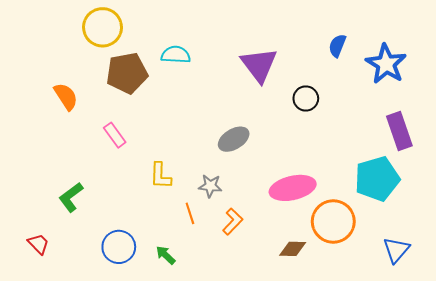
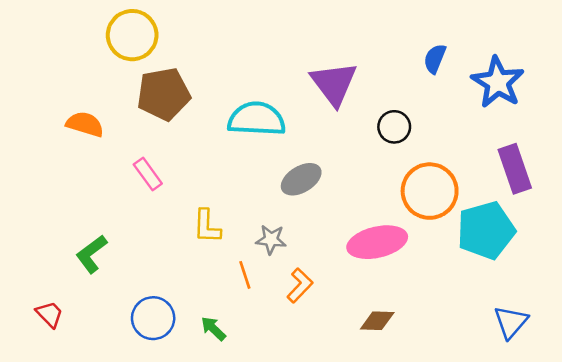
cyan semicircle: (176, 55) -> (257, 119), moved, size x1.5
orange semicircle: (66, 96) -> (85, 124), turned -40
orange circle: (333, 221) -> (430, 191), moved

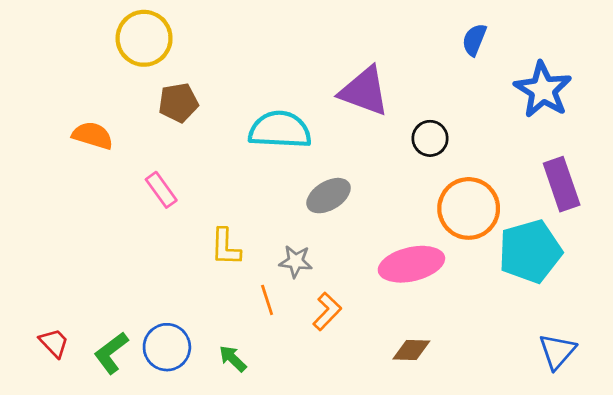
blue semicircle: (435, 59) -> (474, 40), moved
purple triangle: (334, 84) -> (364, 91), turned -33
brown pentagon: (164, 94) -> (178, 103), size x0.7
green L-shape: (92, 254) -> (111, 353), moved

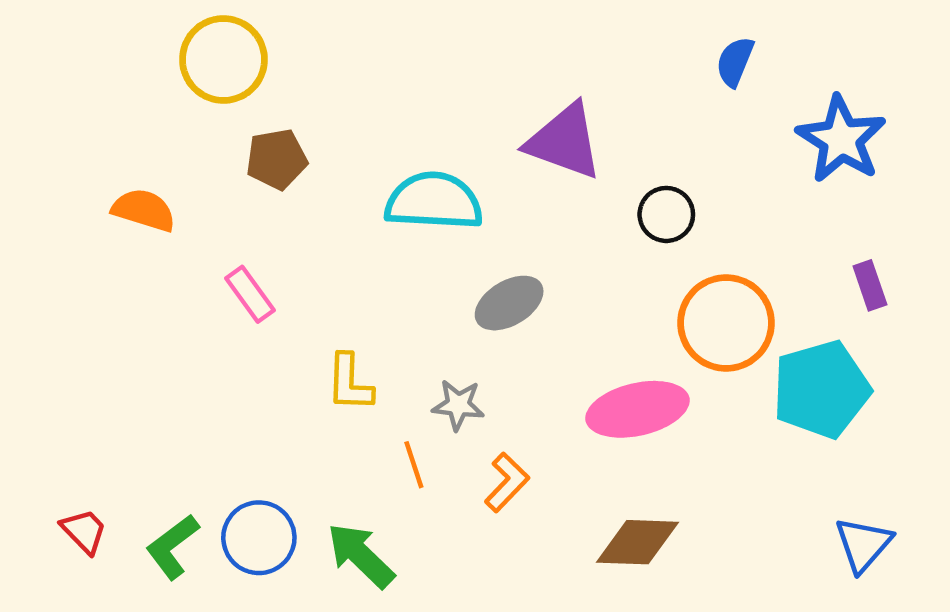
purple rectangle: (562, 184) -> (870, 285), size x0.6
brown diamond: (411, 350) -> (637, 542), size x1.4
green arrow: (233, 359) -> (361, 555), size x1.6

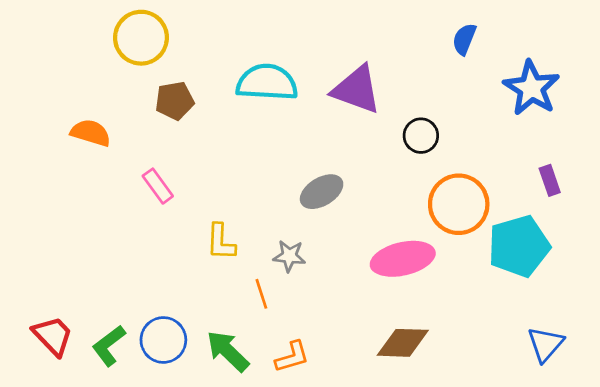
cyan semicircle: (434, 201) -> (267, 82), moved
orange L-shape: (507, 482) -> (292, 357), moved, turned 30
red trapezoid: (84, 531) -> (53, 336), size x1.4

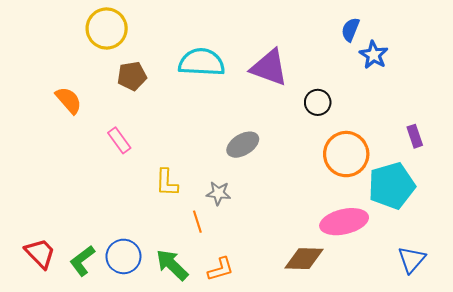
blue star: (531, 88) -> (374, 55), moved, size x0.7
orange semicircle: (91, 133) -> (69, 100), turned 32
pink ellipse: (403, 259) -> (344, 222), moved

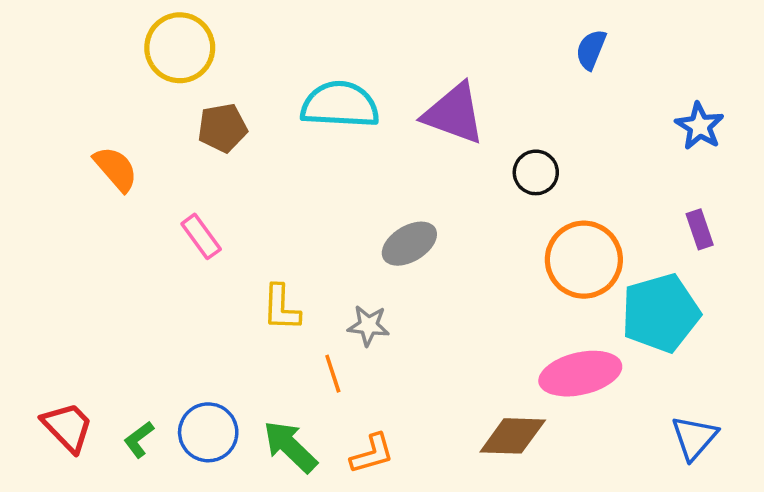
blue star: (374, 55) -> (700, 126), moved
green L-shape: (82, 261) -> (139, 439), size x0.7

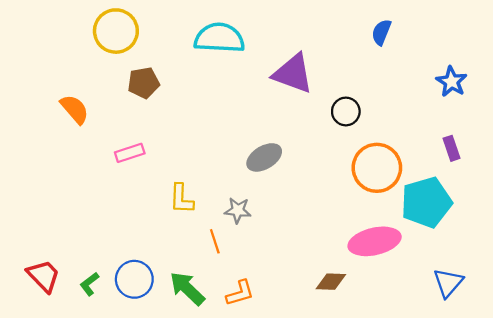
cyan semicircle: (340, 105) -> (219, 38), moved
pink rectangle: (201, 236) -> (130, 153), turned -72
brown diamond: (513, 436) -> (331, 282), size x0.7

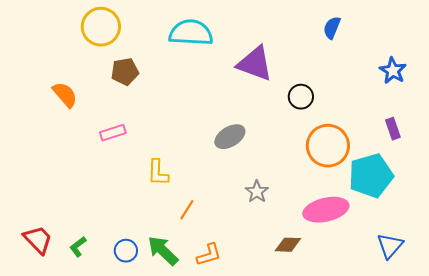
gray star: (238, 210) -> (257, 192), moved, turned 30
orange line: (215, 241) -> (187, 210), turned 50
blue circle: (134, 279) -> (126, 251), moved, size x0.7

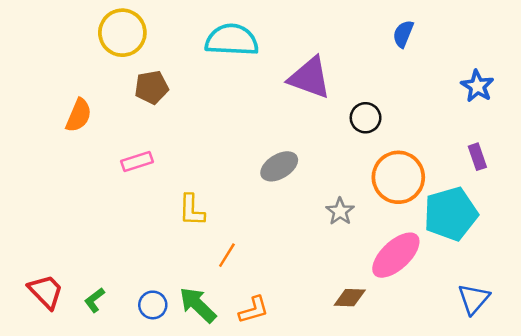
orange semicircle: (65, 95) -> (79, 115), turned 64
gray star: (257, 192) -> (340, 211), moved
pink ellipse: (326, 210) -> (396, 255), turned -30

